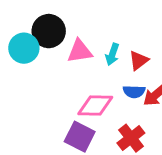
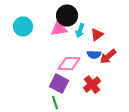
black circle: (49, 31) -> (67, 16), moved

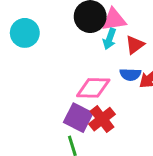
pink triangle: (59, 29) -> (114, 20), moved
red cross: (92, 85) -> (102, 119), moved

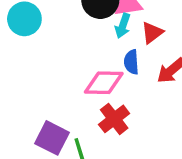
blue semicircle: (130, 75) -> (131, 62), moved, turned 84
purple square: (78, 118) -> (52, 138), moved

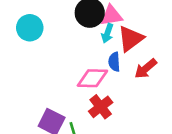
red triangle: (152, 33) -> (131, 39), size x1.5

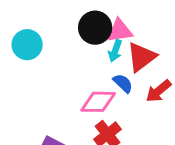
blue semicircle: (114, 62) -> (123, 83), turned 138

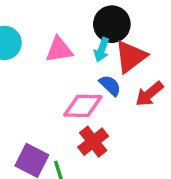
black circle: (95, 28) -> (112, 24), moved
pink triangle: (120, 31) -> (59, 50), moved

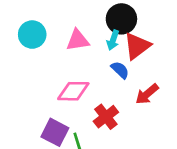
red arrow: (149, 94) -> (147, 94), moved
pink diamond: (83, 106) -> (73, 91), moved

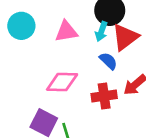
red cross: (106, 117) -> (104, 96), moved, turned 30

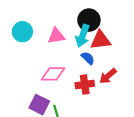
cyan arrow: (101, 31) -> (83, 36), size x1.5
red triangle: (125, 37) -> (101, 40), turned 30

